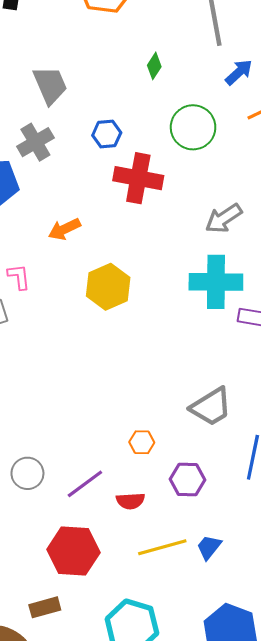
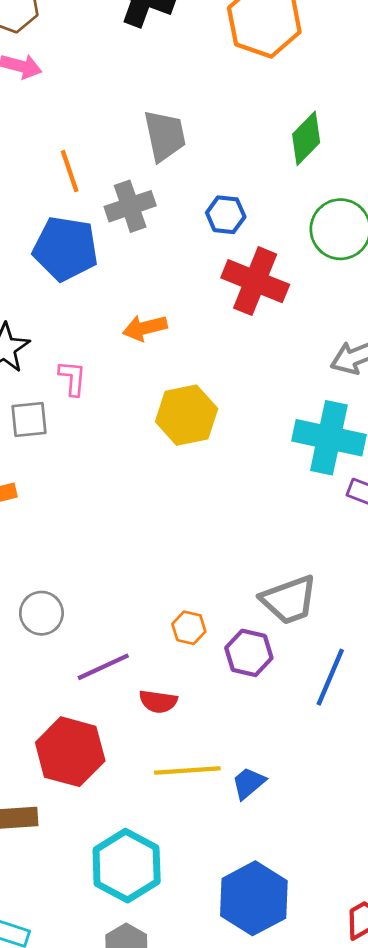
green diamond: (154, 66) -> (306, 138), size x1.5
gray circle: (27, 473) -> (41, 613), moved
purple hexagon: (187, 480) -> (249, 653), moved

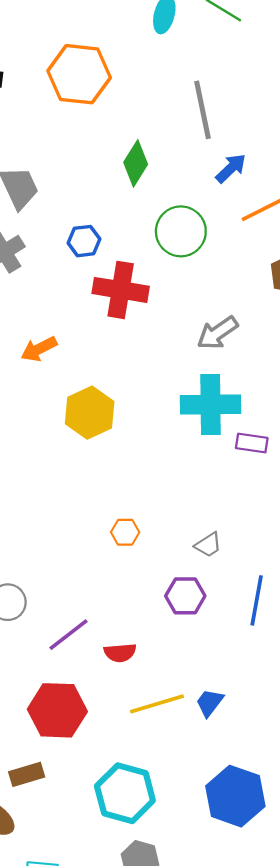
gray trapezoid: (289, 600) -> (208, 545), size x0.6
orange hexagon: (189, 628) -> (125, 532), moved

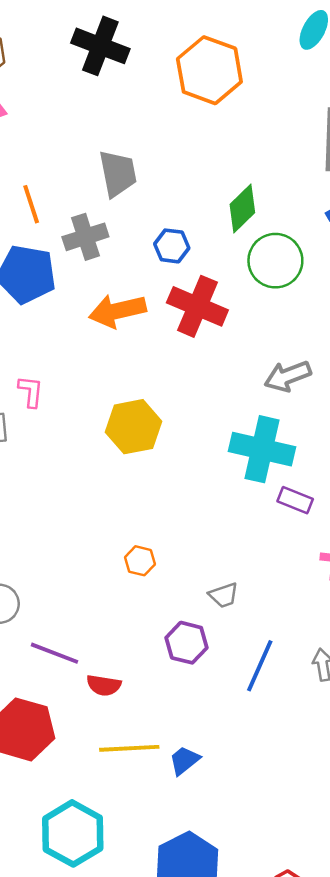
green diamond: (136, 163) -> (242, 208), moved
orange arrow: (39, 349) -> (117, 311), moved, size x1.4
purple line: (68, 635) -> (55, 653), turned 45

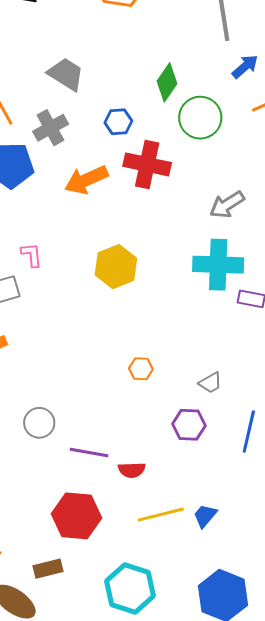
gray trapezoid: (118, 174) -> (66, 74), turned -36

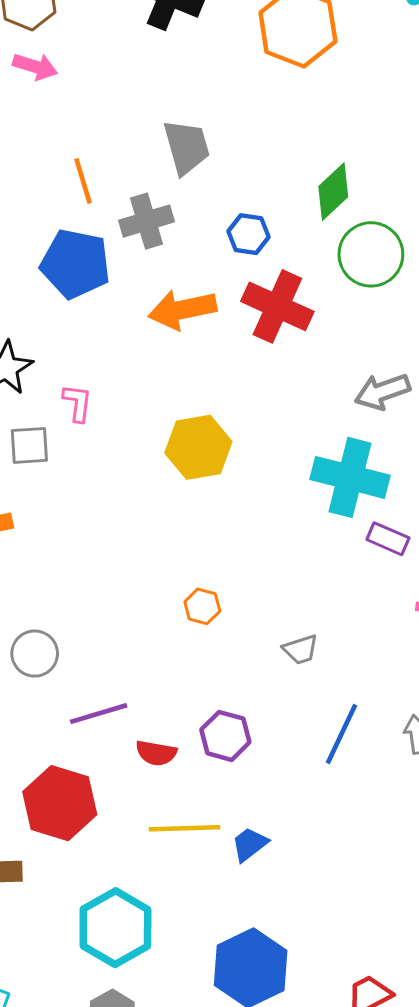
gray trapezoid: (66, 74) -> (186, 147), turned 30
purple hexagon: (189, 425) -> (225, 736), moved
purple line: (89, 453) -> (99, 714), turned -39

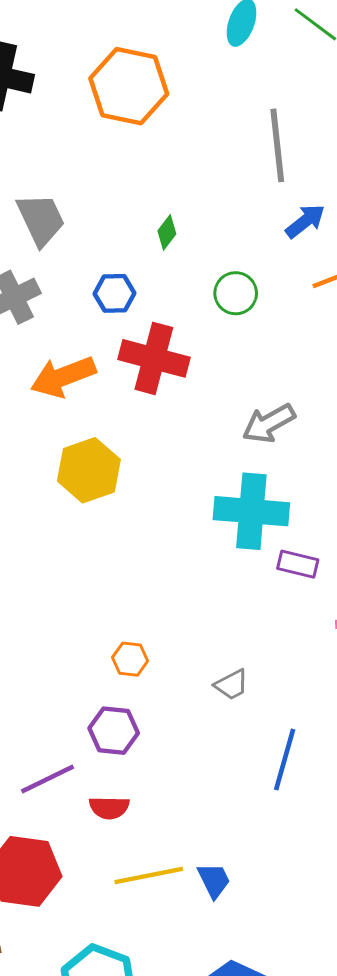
green diamond: (333, 192) -> (167, 232), moved, size x0.6
green circle: (371, 254) -> (236, 293), size x0.7
yellow hexagon: (198, 447) -> (89, 470), moved
purple hexagon: (225, 736) -> (114, 731), moved
blue trapezoid: (250, 844) -> (214, 880), turned 111

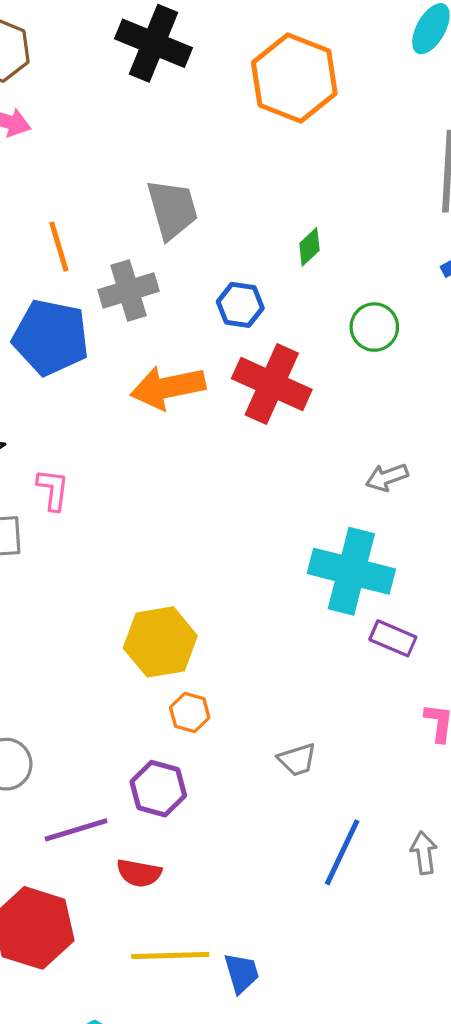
gray arrow: (269, 423) -> (387, 477), size x0.7
yellow hexagon: (89, 470) -> (160, 642), moved

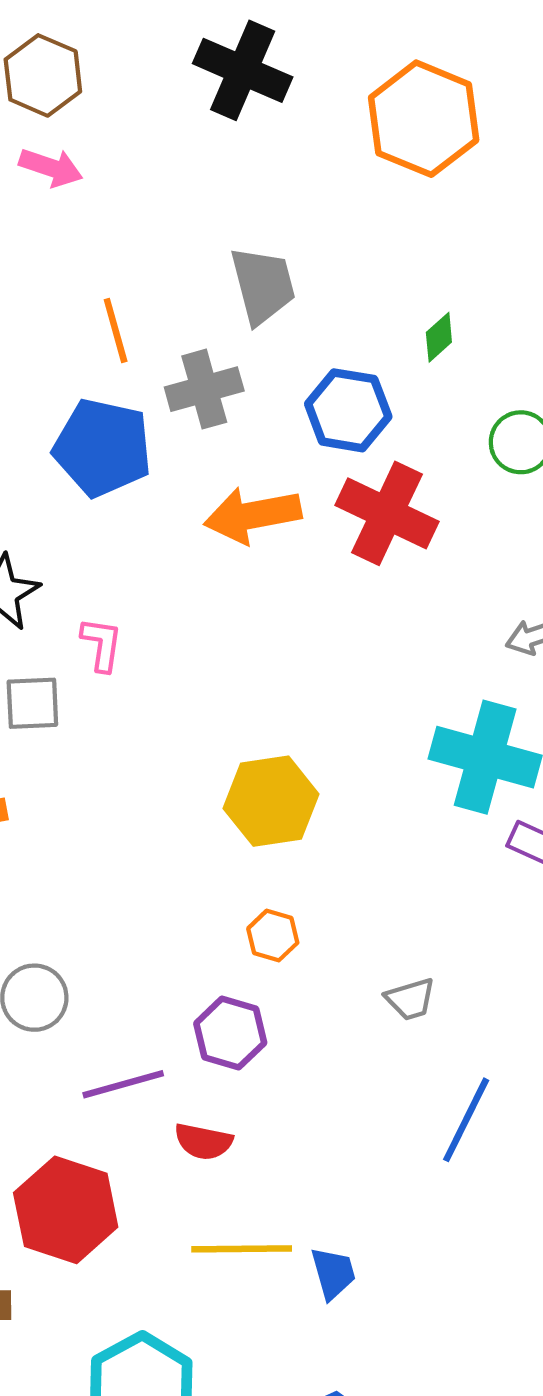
blue hexagon: (240, 305) -> (348, 410), size x1.4
yellow hexagon: (160, 642) -> (271, 801), moved

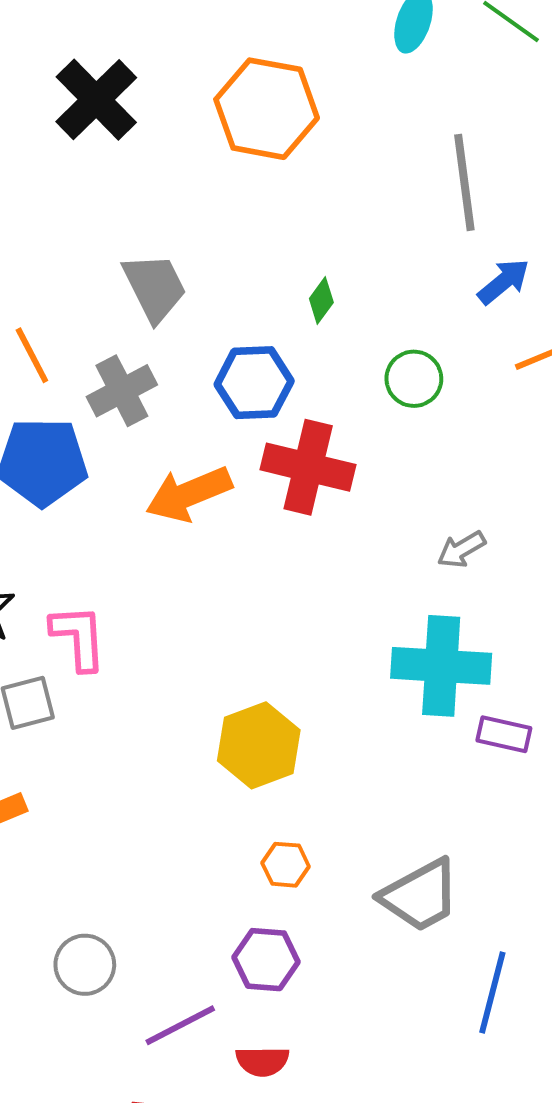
black cross: (243, 70) -> (96, 100), turned 34
pink L-shape: (102, 644) -> (78, 637), size x1.4
gray trapezoid: (410, 999) -> (420, 895), size x1.8

